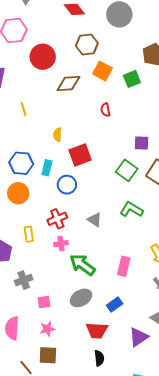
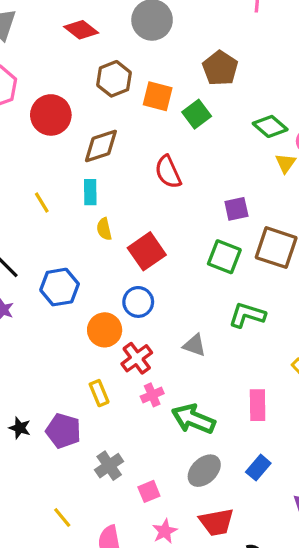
orange square: (103, 71) -> (158, 96), moved
red semicircle: (105, 110) -> (168, 172), size x1.5
cyan rectangle: (47, 168) -> (90, 192), moved
orange circle: (18, 193) -> (105, 330), moved
red trapezoid: (97, 330) -> (217, 522), moved

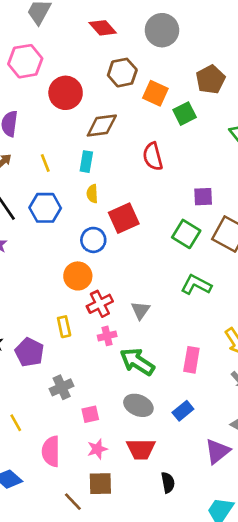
blue hexagon: (60, 287) -> (45, 208), moved
blue circle: (138, 302) -> (93, 240), moved
gray triangle: (194, 345) -> (140, 310), moved, turned 36
gray ellipse: (204, 471) -> (138, 405), turned 56

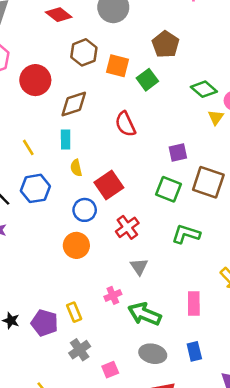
red cross: (100, 304) -> (127, 227), moved
yellow rectangle: (64, 327) -> (74, 312), moved
blue rectangle: (183, 411) -> (194, 351), turned -54

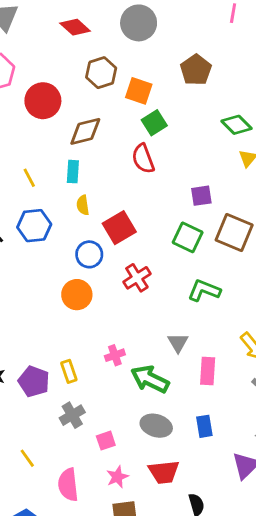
green square: (147, 80) -> (154, 123), moved
gray triangle: (139, 267) -> (178, 343), moved

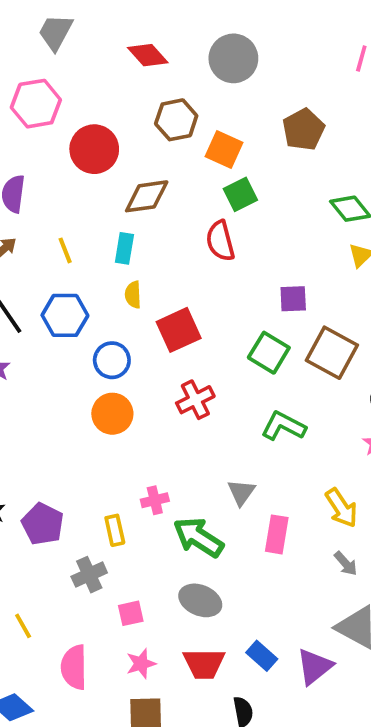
blue circle: (89, 254) -> (112, 360), moved
yellow rectangle: (69, 371) -> (115, 530), moved
blue rectangle: (204, 426) -> (262, 656), moved, turned -45

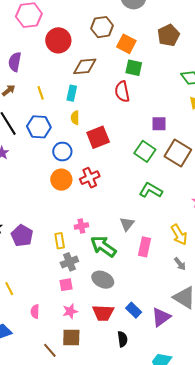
green square: (240, 194) -> (134, 68), turned 36
red cross: (195, 400) -> (90, 178), moved
gray cross: (89, 575) -> (69, 262), moved
pink semicircle: (74, 667) -> (35, 311), size x0.6

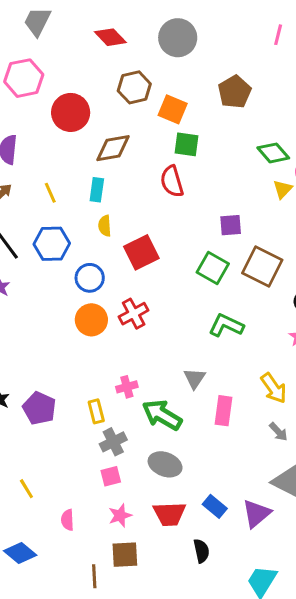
brown line: (50, 350) -> (94, 576), turned 42

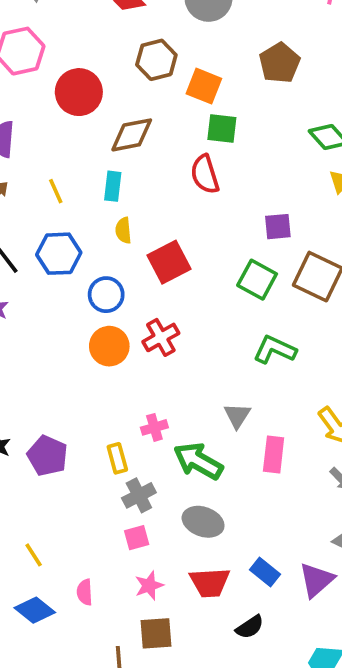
black semicircle: (201, 551) -> (250, 627), turned 70
blue diamond: (20, 553) -> (35, 610), moved

